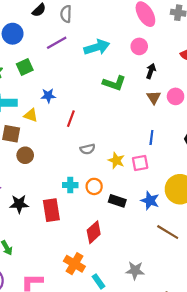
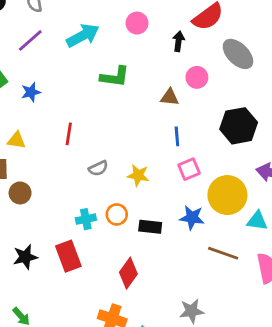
black arrow: (151, 71) -> (179, 41), moved
blue star: (48, 96) -> (31, 92), moved
brown triangle: (154, 97) -> (170, 97), moved, turned -40
pink square: (140, 163) -> (189, 169), moved

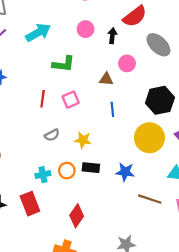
pink circle: (137, 23) -> (86, 29), moved
red line: (69, 134) -> (43, 99), moved
pink square: (189, 169) -> (71, 100), moved
yellow circle: (227, 195) -> (149, 138), moved
black rectangle: (150, 227) -> (91, 168), moved

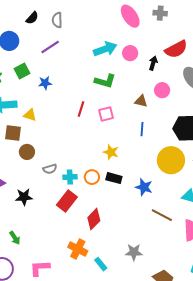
cyan arrow: (38, 33) -> (105, 49), moved
gray semicircle: (52, 135) -> (50, 169), moved
red rectangle: (30, 204) -> (67, 201), moved, turned 50

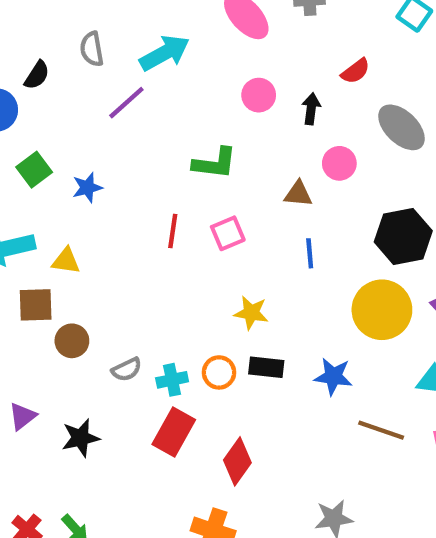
black semicircle: (32, 18) -> (37, 75), moved
purple line: (50, 47) -> (126, 103), moved
cyan arrow: (105, 49) -> (165, 53), moved
red semicircle: (176, 49) -> (356, 71), size x0.6

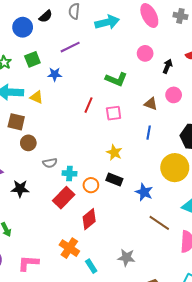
purple line: (126, 103) -> (70, 47), moved
yellow triangle: (66, 261) -> (37, 97), moved
orange circle: (219, 372) -> (91, 185), moved

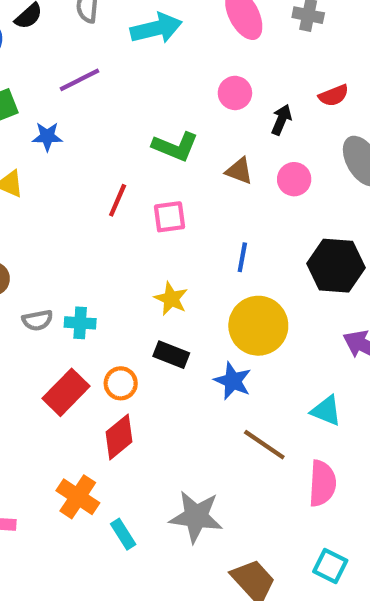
brown triangle: (151, 104) -> (239, 171), moved
yellow circle: (175, 168) -> (258, 326), moved
cyan cross: (69, 173) -> (80, 323), moved
orange circle: (91, 185) -> (121, 383), moved
gray star: (126, 258) -> (196, 517), size x1.4

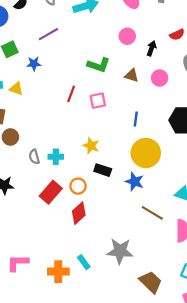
yellow star: (171, 299) -> (91, 146), moved
gray semicircle: (37, 320) -> (34, 157), turned 88
orange cross: (78, 497) -> (58, 272), moved, turned -30

